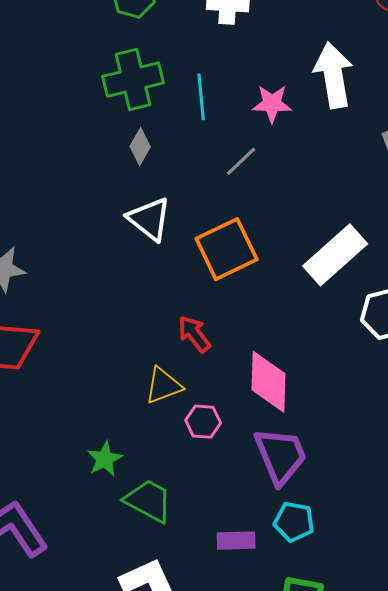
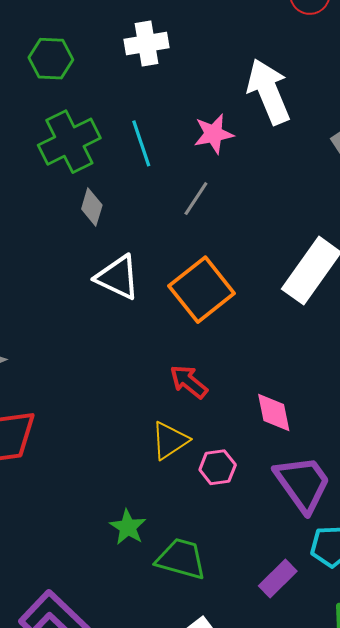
pink diamond: (268, 382) -> (274, 412), size x0.7
purple rectangle: (236, 541) -> (278, 579), turned -30

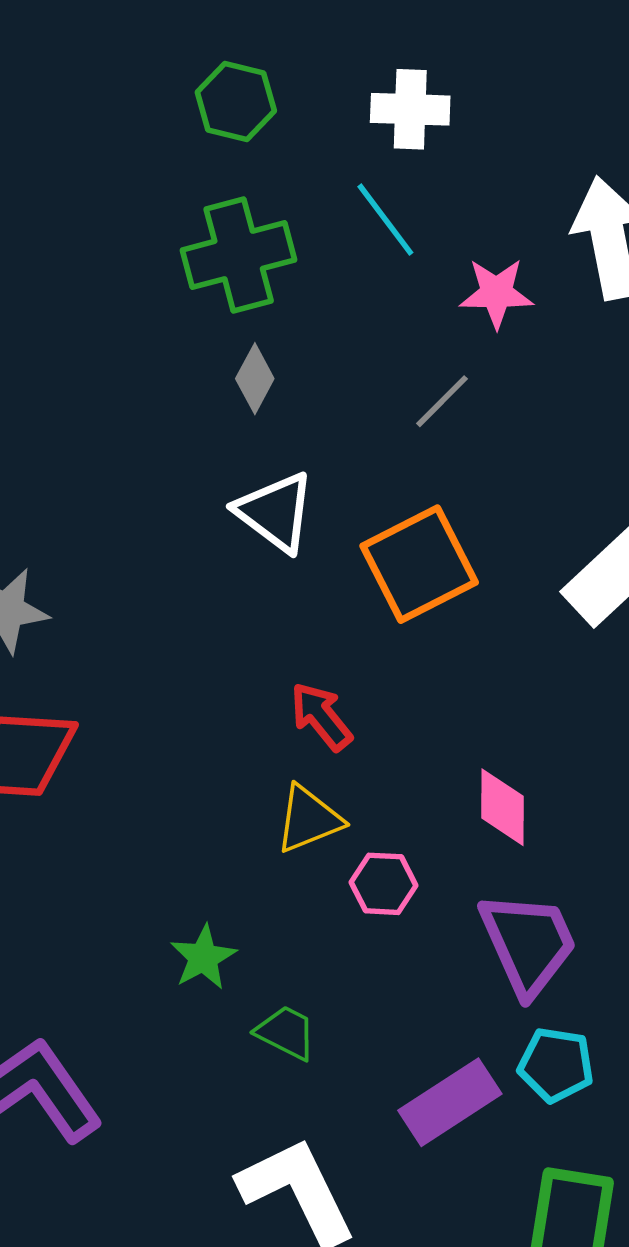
cyan line: (141, 143) -> (385, 220), moved, turned -30
red arrow: (189, 382) -> (321, 716), moved
green trapezoid: (181, 559) -> (286, 1033), size x0.7
purple rectangle: (278, 579) -> (450, 1102), size x1.4

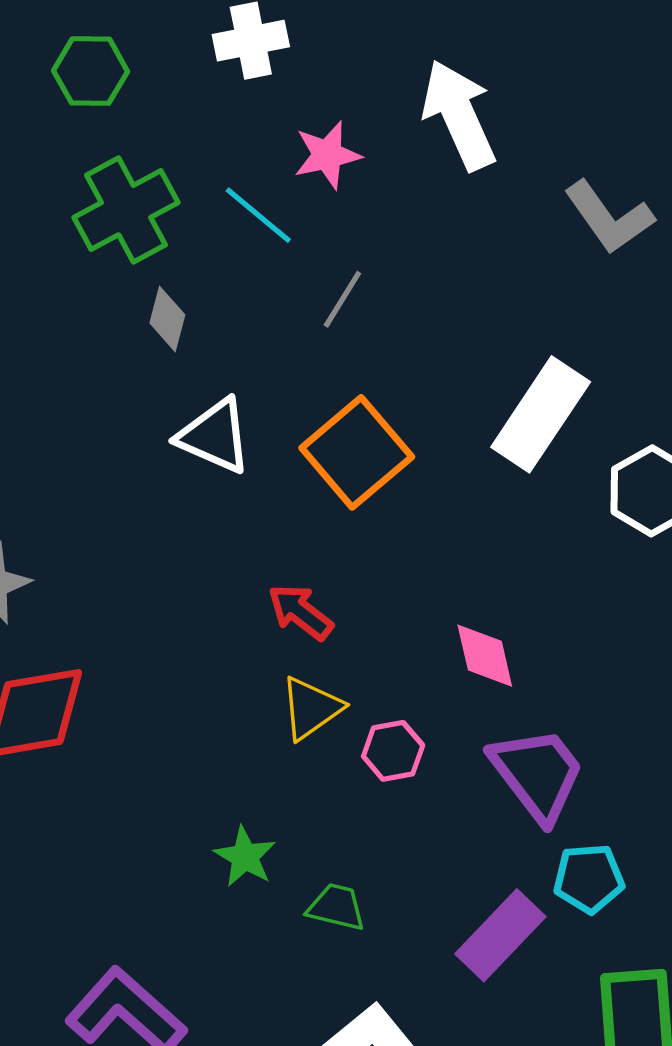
cyan line: (385, 220) -> (258, 215), moved
pink star: (496, 293) -> (327, 155), moved

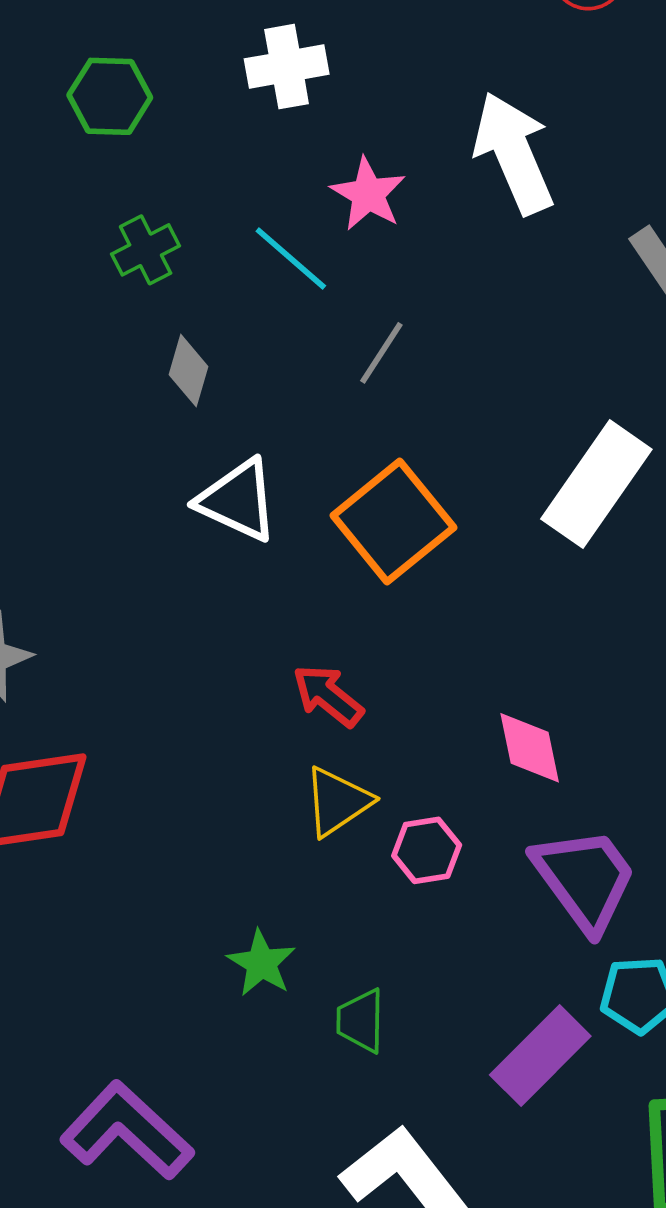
pink star: (327, 155) -> (368, 194), turned -30
green cross: (126, 210) -> (146, 250), size x0.6
green trapezoid: (336, 907) -> (361, 1021), turned -104

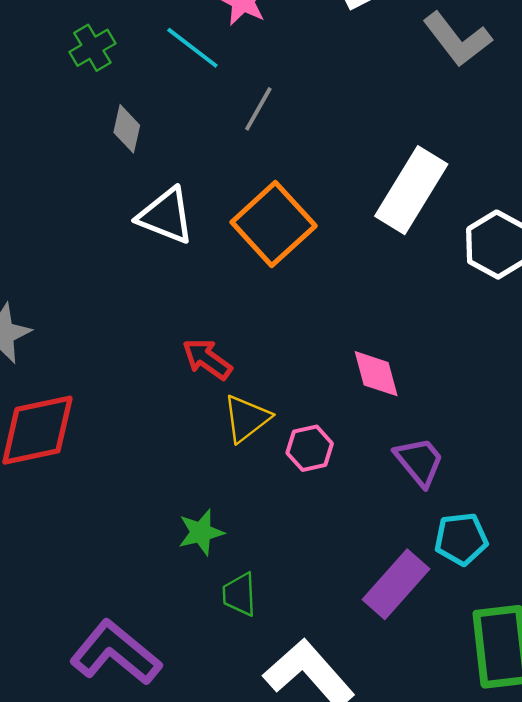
red arrow: (328, 696) -> (207, 359), moved
purple trapezoid: (585, 879) -> (419, 461), size x0.7
green star: (261, 963) -> (201, 532), turned 30
green trapezoid: (361, 1021) -> (239, 594), moved

